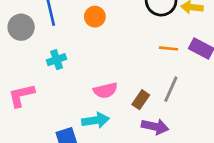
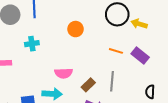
orange circle: (95, 17) -> (76, 29), moved
gray line: (171, 89) -> (112, 81), turned -30

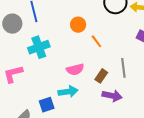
cyan cross: (32, 44) -> (39, 47), size x1.5
orange line: (116, 51) -> (96, 41), moved, turned 48

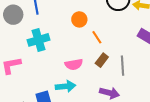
brown rectangle: (101, 76) -> (102, 60), moved

